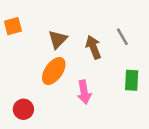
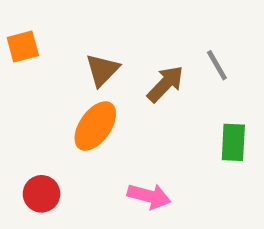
brown arrow: (93, 47) -> (165, 84), turned 65
pink arrow: (84, 92) -> (149, 196), moved, turned -65

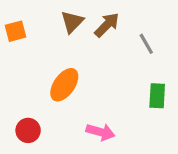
brown triangle: (102, 70) -> (72, 22), moved
brown arrow: (165, 84) -> (107, 25), moved

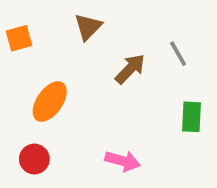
brown arrow: (107, 25) -> (130, 69), moved
orange ellipse: (64, 85) -> (50, 102), moved

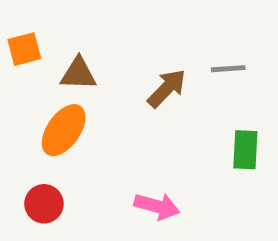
brown triangle: (88, 27) -> (78, 74), moved, turned 48
gray line: (178, 54) -> (228, 69), turned -64

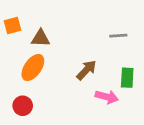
brown arrow: (167, 88) -> (86, 70), moved
pink arrow: (157, 206) -> (107, 97), moved

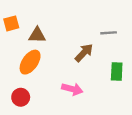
brown arrow: (86, 70) -> (84, 53), moved
pink arrow: (107, 97) -> (72, 89), moved

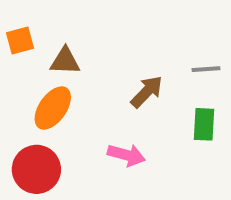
gray line: (109, 33) -> (206, 69), moved
red circle: (21, 97) -> (36, 169), size x1.5

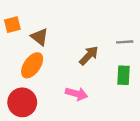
brown triangle: (65, 61) -> (40, 37), turned 36

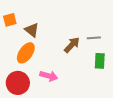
gray line: (125, 42) -> (94, 38), moved
pink arrow: (77, 94) -> (49, 76), moved

